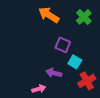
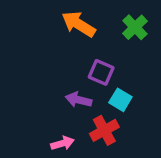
purple arrow: (54, 73) -> (79, 100), moved
red cross: (87, 81) -> (104, 130), moved

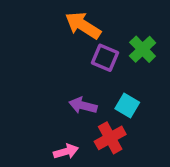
green cross: (135, 27) -> (143, 49), moved
purple square: (101, 72) -> (105, 58), moved

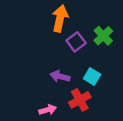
orange arrow: (83, 25) -> (60, 18), turned 70
purple square: (105, 58) -> (76, 42), turned 30

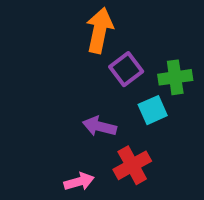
green cross: (103, 36) -> (175, 77), moved, turned 36
cyan square: (92, 76) -> (153, 110), moved, turned 35

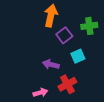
green cross: (175, 77) -> (89, 26), moved

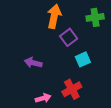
green cross: (89, 26) -> (95, 17), moved
purple arrow: (51, 64) -> (33, 63), moved

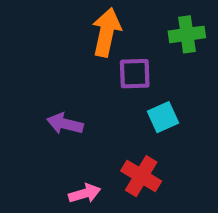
purple square: (69, 37) -> (135, 74), turned 35
red cross: (72, 89) -> (141, 176), turned -30

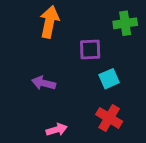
orange arrow: (106, 32) -> (49, 22), moved
red cross: (141, 176) -> (109, 118), moved

